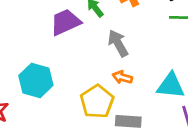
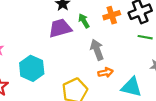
orange arrow: (122, 77) -> (106, 73), moved, turned 144

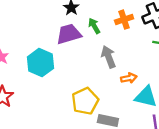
cyan hexagon: (32, 68) -> (41, 63), moved
orange arrow: (106, 73) -> (129, 78), moved

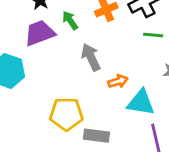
yellow pentagon: (85, 101) -> (66, 114), turned 30

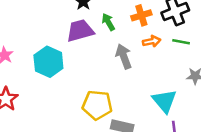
orange arrow: (118, 81) -> (152, 41), moved
cyan triangle: (141, 103) -> (164, 101), turned 36

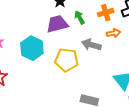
gray arrow: (124, 56) -> (91, 45), turned -54
yellow pentagon: (97, 105) -> (67, 60), moved

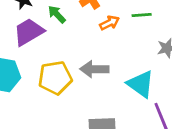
gray arrow: (91, 45) -> (94, 69), moved

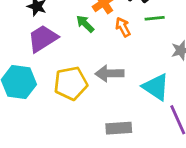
green arrow: (57, 14) -> (85, 24), moved
orange arrow: (109, 23) -> (123, 27), turned -90

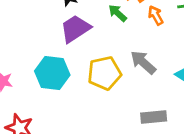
gray arrow: (109, 73) -> (143, 62), turned 44

